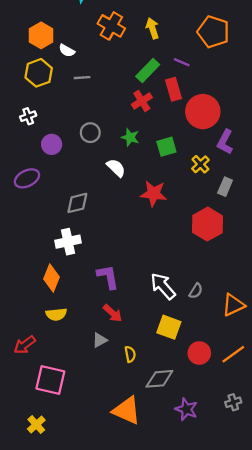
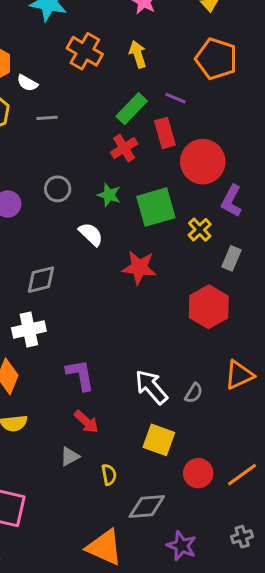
green square: (166, 147) -> (156, 207), size x1.5
orange triangle: (233, 305) -> (239, 375), moved

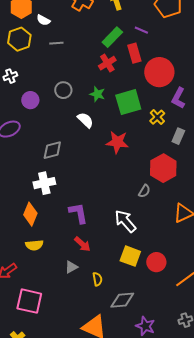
gray semicircle: (194, 393) -> (144, 191), moved
red circle: (198, 473) -> (156, 262), moved

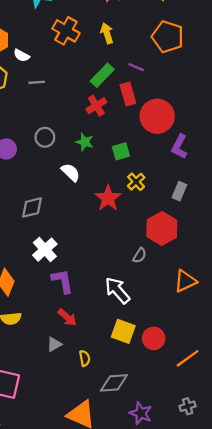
green square: (128, 102) -> (121, 151), size x0.6
yellow cross: (157, 117) -> (136, 182), moved
red star: (117, 142) -> (108, 198), turned 30
white cross: (44, 183) -> (45, 250), moved, turned -30

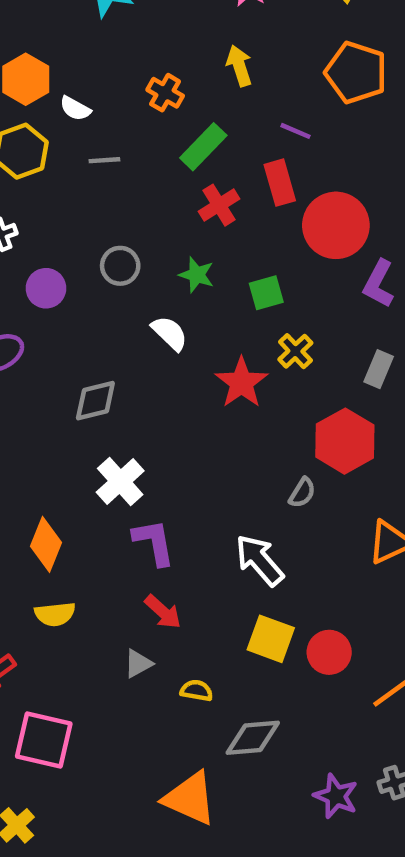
orange cross: (66, 31) -> (165, 93), moved, size x0.7
green rectangle: (102, 75) -> (203, 147), moved
yellow semicircle: (85, 358) -> (197, 691), turned -70
purple star: (141, 413) -> (336, 796), moved

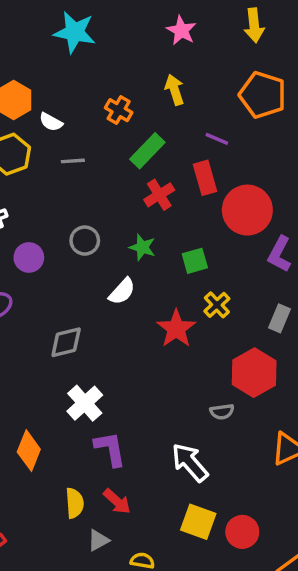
white semicircle: (170, 333) -> (122, 291), turned 88
gray semicircle: (302, 493) -> (222, 412), turned 50
yellow semicircle: (55, 614) -> (75, 503), moved, turned -88

